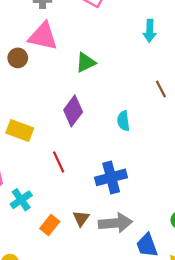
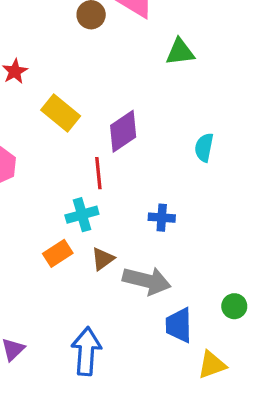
purple diamond: (73, 111) -> (123, 131), moved
blue cross: (111, 177) -> (162, 218), size x0.6
cyan cross: (21, 200) -> (82, 215), moved

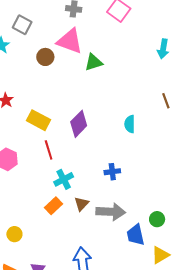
green triangle: (180, 52) -> (94, 62), moved
red line: (98, 173) -> (49, 150), moved
green circle: (234, 306) -> (157, 219), moved

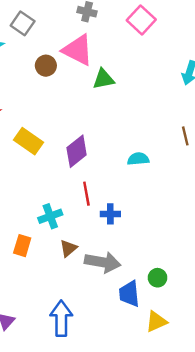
cyan semicircle: (130, 124) -> (138, 159), turned 78
red line: (49, 150) -> (86, 194), moved
orange rectangle: (54, 206) -> (22, 246), moved, turned -36

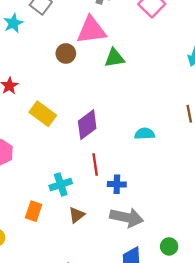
pink triangle: (78, 50) -> (91, 30), turned -36
brown circle: (46, 66) -> (66, 53), moved
gray arrow: (103, 262) -> (127, 217), moved
green circle: (158, 278) -> (169, 246), moved

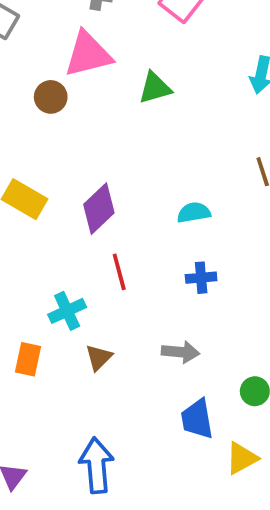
green triangle: (115, 58) -> (155, 88), moved
blue cross: (117, 184) -> (201, 278), moved
gray arrow: (127, 217) -> (180, 352), size x0.7

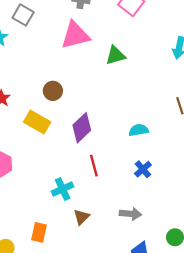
brown circle: (51, 97) -> (53, 91), moved
blue cross: (201, 278) -> (143, 169), turned -36
orange rectangle: (28, 359) -> (39, 232), moved

